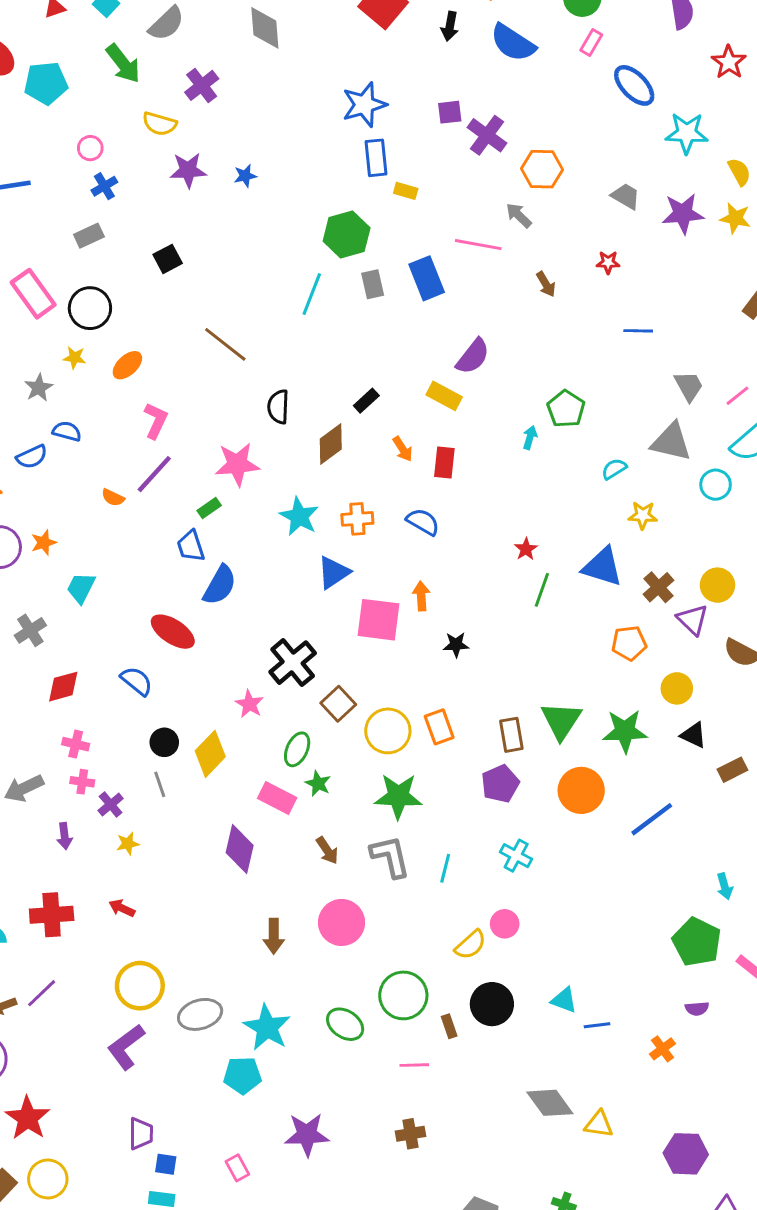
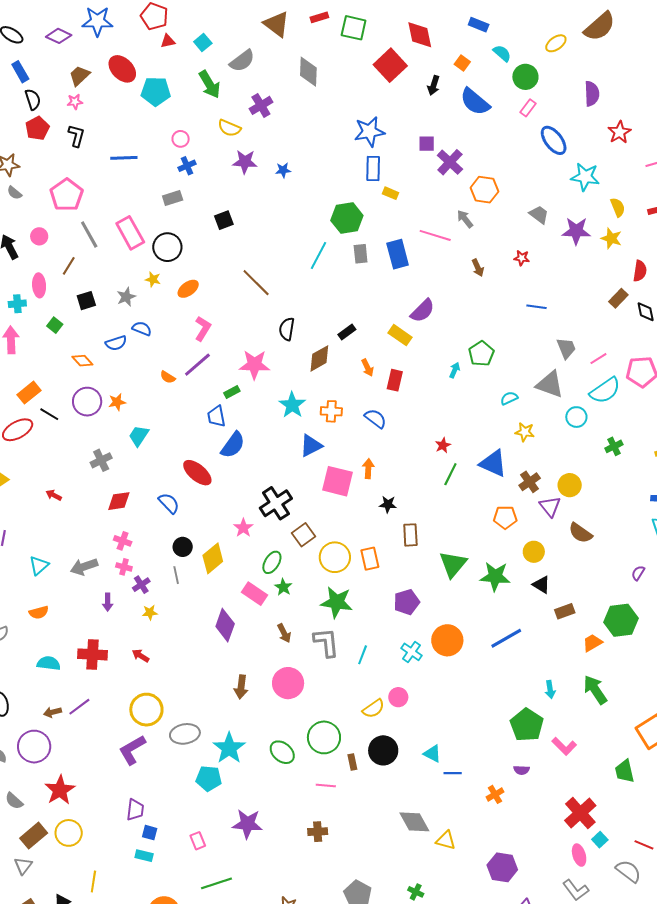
brown rectangle: (511, 735) -> (410, 535), moved
orange circle: (581, 790) -> (447, 640), moved

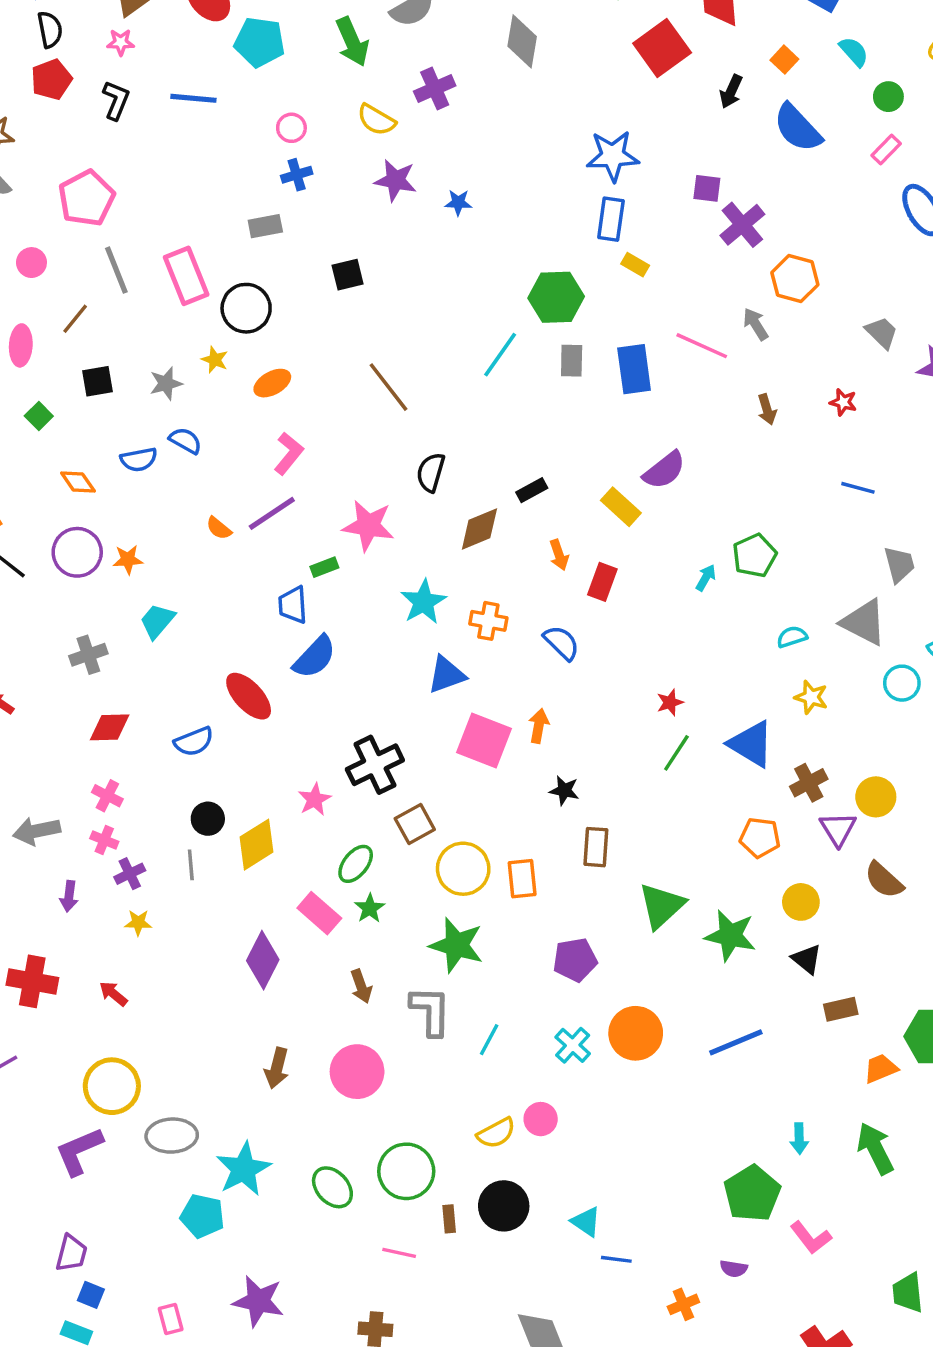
green circle: (525, 77) -> (888, 97), size x0.7
blue line: (124, 158) -> (193, 98), moved
blue semicircle: (169, 503) -> (194, 742), turned 105

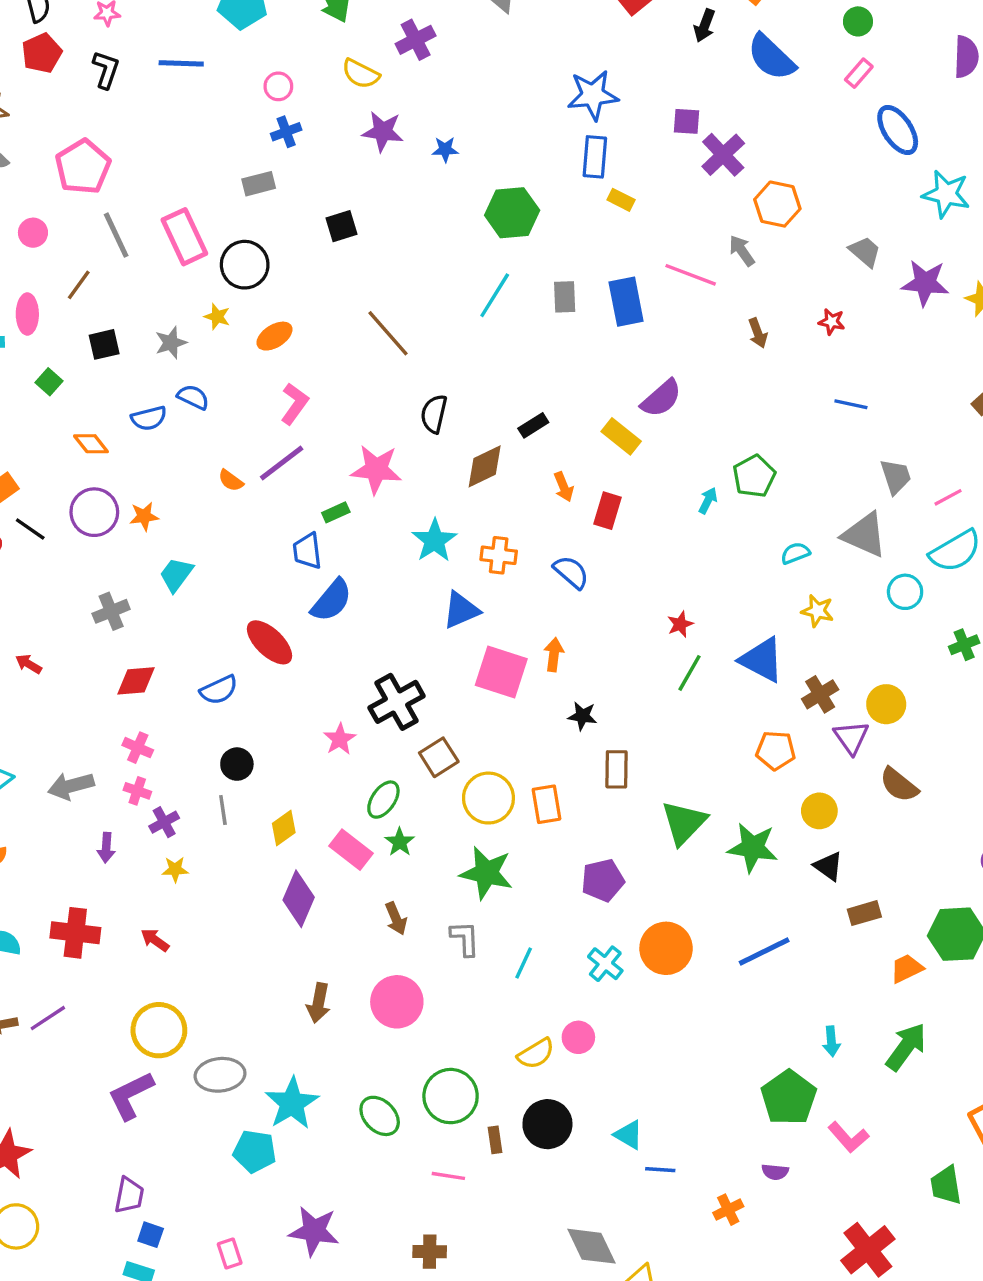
green hexagon: (556, 297) -> (512, 213), moved
yellow diamond: (256, 845) -> (284, 828), moved, size x0.7
gray L-shape: (431, 1011) -> (465, 938), size x0.7
green arrow: (875, 1149) -> (906, 1047), turned 66

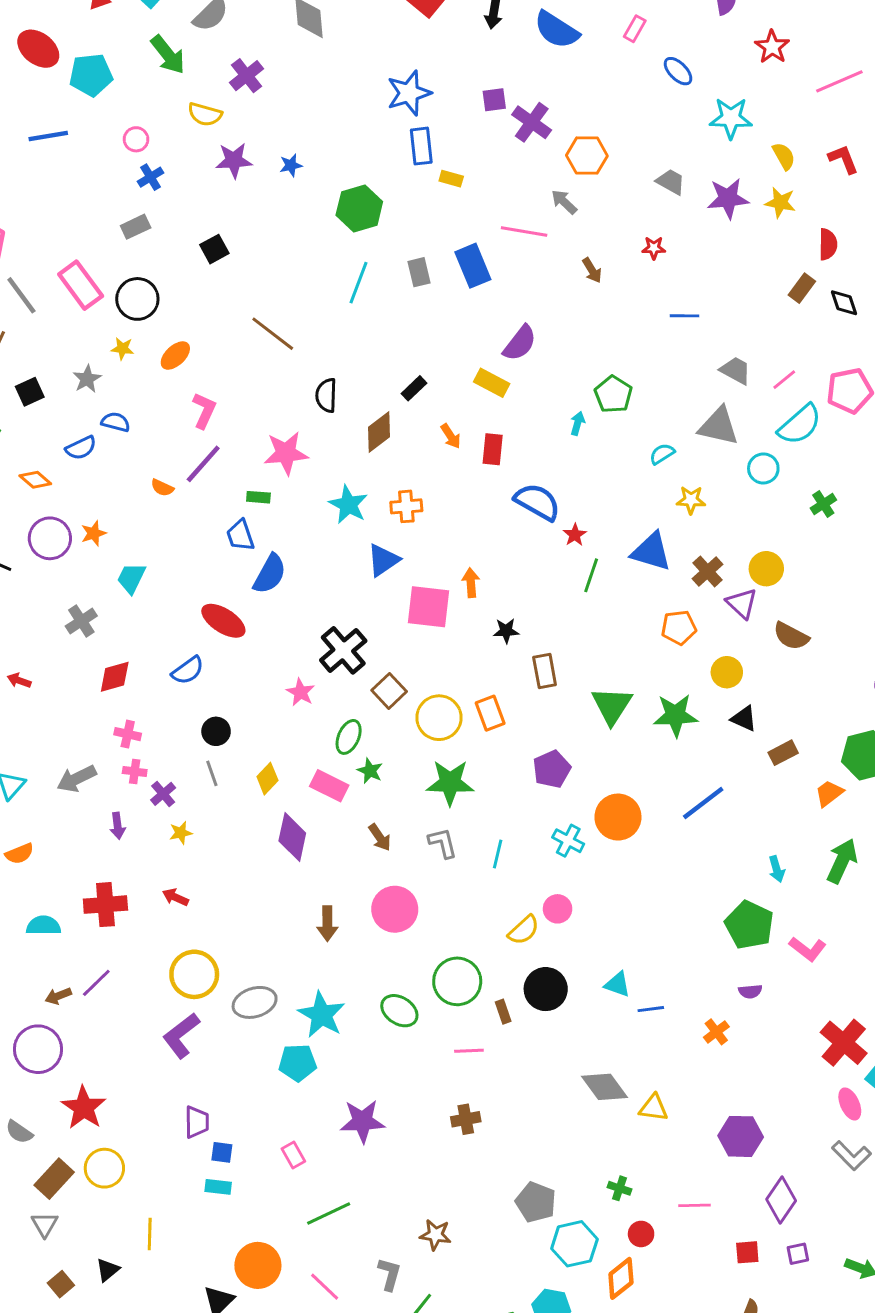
blue ellipse: (898, 130) -> (678, 71), size x0.7
gray trapezoid: (896, 476) -> (736, 370), turned -32
green rectangle: (336, 512) -> (258, 497), turned 40
blue semicircle: (571, 572) -> (537, 502), moved, size x1.4

